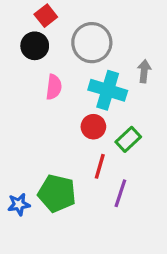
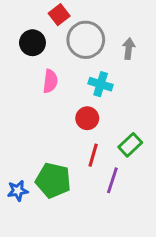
red square: (46, 16) -> (59, 15), moved
gray arrow: (144, 71) -> (129, 49), moved
cyan cross: (108, 90) -> (101, 84), size x0.7
green rectangle: (128, 139) -> (130, 145), moved

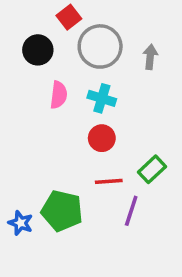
cyan cross: (101, 84) -> (102, 98), moved
red line: (93, 155) -> (109, 181), turned 70
blue star: (18, 191) -> (21, 223), turned 30

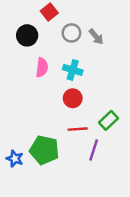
gray circle: (100, 46) -> (71, 33), size x0.6
gray arrow: (150, 57) -> (96, 37), moved, turned 133

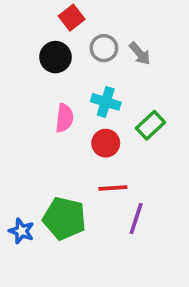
black circle: (27, 35) -> (55, 57), moved
pink semicircle: (42, 67) -> (64, 118), moved
green rectangle: (108, 120) -> (151, 125), moved

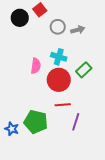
gray arrow: (140, 53) -> (78, 30), turned -64
black circle: (55, 57) -> (20, 18), moved
red circle: (106, 143) -> (59, 80), size x1.5

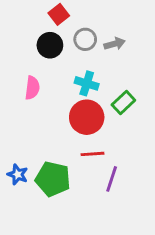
black circle: (20, 18) -> (50, 45), moved
pink semicircle: (36, 66) -> (32, 88), moved
blue star: (12, 129) -> (18, 175), moved

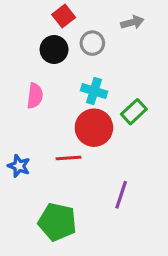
gray arrow: (115, 44) -> (132, 22), moved
red line: (93, 154) -> (68, 158), moved
blue star: (18, 175) -> (19, 166), moved
green pentagon: (53, 179) -> (57, 222), moved

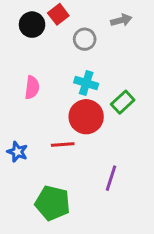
black circle: (54, 49) -> (32, 25), moved

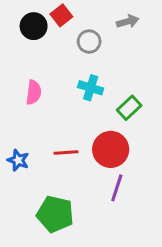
red circle: (86, 117) -> (111, 149), moved

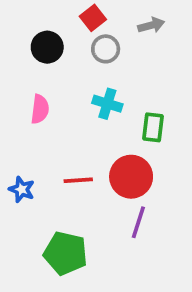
red square: (61, 15) -> (93, 18), moved
black circle: (34, 26) -> (47, 47), moved
green rectangle: (129, 108) -> (153, 127), turned -40

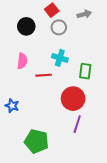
red line: (78, 180) -> (44, 75), moved

